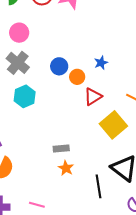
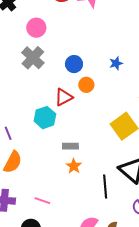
orange circle: (77, 77) -> (86, 85), moved
cyan hexagon: (25, 96) -> (45, 118), moved
red triangle: (93, 97) -> (64, 97), moved

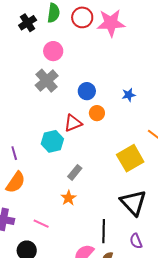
gray rectangle: (70, 146) -> (75, 172), turned -56
orange star: (74, 166) -> (68, 198), moved
black line: (105, 186) -> (104, 231), moved

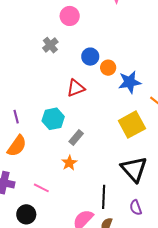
pink circle: (53, 51) -> (70, 16), moved
gray cross: (47, 81) -> (50, 45), size x0.7
blue star: (129, 95) -> (130, 82), moved, size x1.6
orange circle: (97, 113) -> (108, 68), moved
cyan hexagon: (52, 141) -> (53, 119), moved

